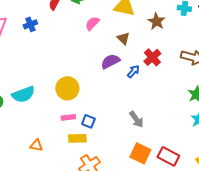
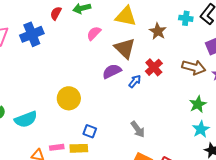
blue cross: (30, 24) -> (32, 34), size x1.6
brown triangle: (123, 38) -> (125, 48), size x1.6
cyan semicircle: (23, 94) -> (26, 119), moved
pink rectangle: (68, 117) -> (57, 147), moved

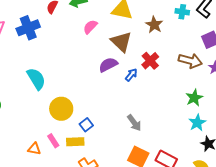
yellow circle: (69, 98) -> (61, 109), moved
cyan semicircle: (26, 119) -> (36, 79), moved, turned -100
blue square: (90, 131) -> (86, 125), turned 32
pink rectangle: (57, 147) -> (53, 141), turned 64

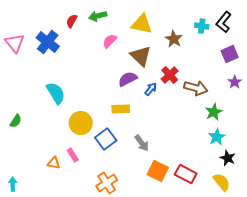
blue cross: (28, 28) -> (48, 42), turned -30
brown arrow: (190, 61) -> (196, 88), moved
gray arrow: (134, 123) -> (142, 143), moved
blue square: (86, 125) -> (106, 139), size x1.5
yellow rectangle: (75, 142) -> (121, 109), moved

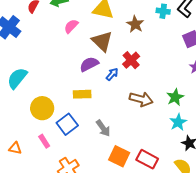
brown arrow: (196, 88) -> (141, 99), moved
cyan semicircle: (56, 93) -> (17, 78), turned -110
pink rectangle: (73, 155) -> (44, 141), moved

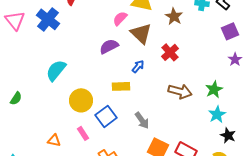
pink semicircle: (71, 26) -> (120, 18), moved
purple semicircle: (89, 64) -> (109, 46), moved
blue arrow: (112, 74) -> (138, 66), moved

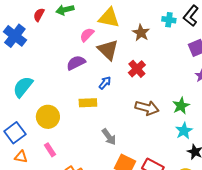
blue square: (106, 116) -> (15, 133), moved

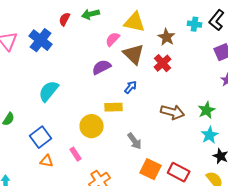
red cross: (137, 69) -> (163, 63), moved
yellow circle: (48, 117) -> (92, 126), moved

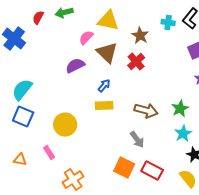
yellow rectangle: (114, 107) -> (104, 106), moved
blue square: (41, 137) -> (23, 117), moved, turned -30
gray arrow: (135, 141) -> (137, 140), moved

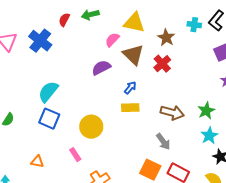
orange triangle: (20, 160) -> (37, 162), moved

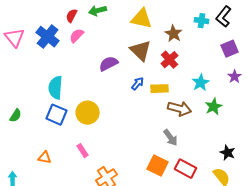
pink semicircle: (112, 40) -> (77, 36), moved
cyan semicircle: (48, 92) -> (56, 88), turned -35
yellow rectangle: (130, 108) -> (160, 89), moved
yellow circle: (91, 127) -> (88, 113), moved
cyan star: (209, 136) -> (201, 83), moved

